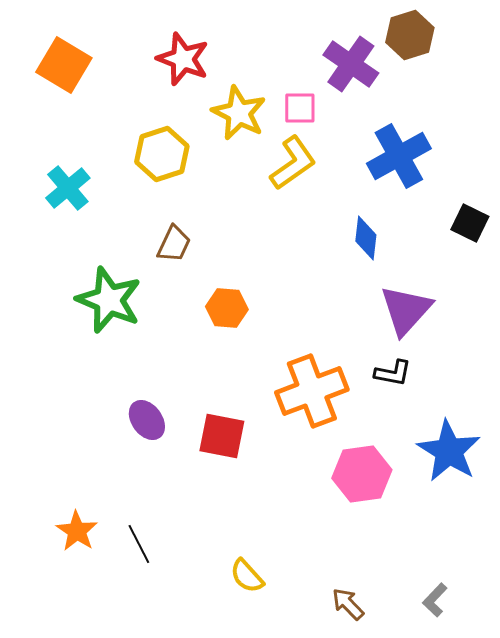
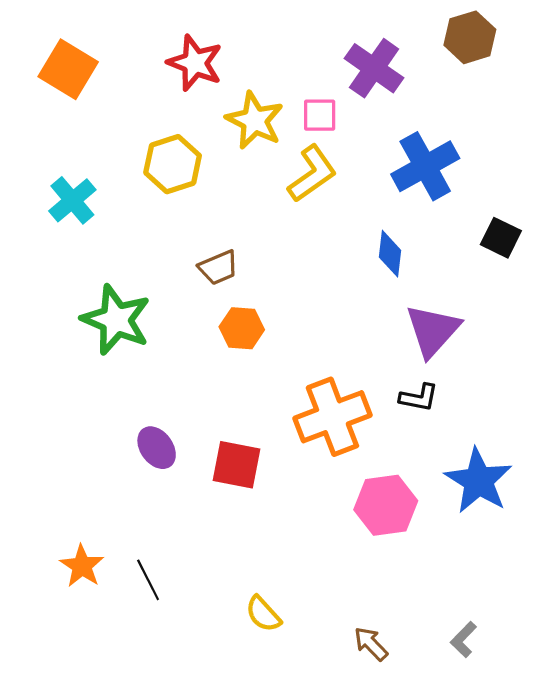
brown hexagon: (410, 35) -> (470, 37), moved
brown trapezoid: (174, 244) -> (218, 268), moved, turned 42

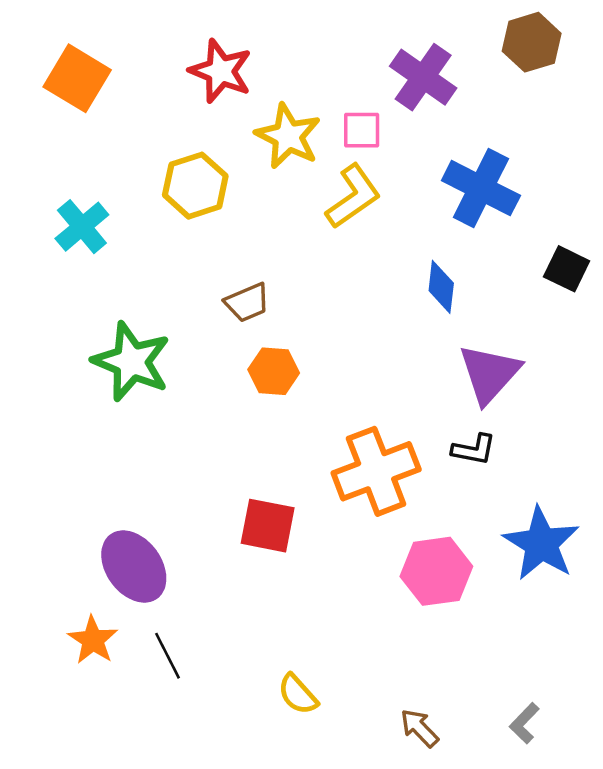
blue cross: (425, 166) -> (481, 188), turned -34
purple ellipse: (157, 448) -> (134, 567), moved, size x1.5

